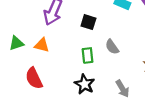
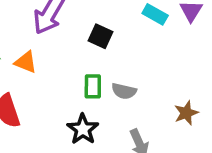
gray semicircle: (112, 47) -> (124, 91), moved, turned -49

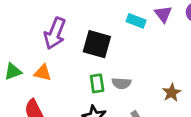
black square: (100, 36) -> (97, 44), size x1.5

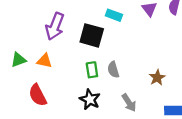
cyan rectangle: (136, 21) -> (114, 15), moved
gray semicircle: (121, 83) -> (113, 70), turned 70

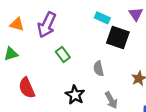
black square: (92, 35) -> (118, 38), moved
orange triangle: (44, 61) -> (17, 24), moved
green rectangle: (92, 70) -> (63, 54), moved, turned -32

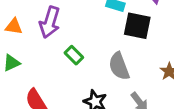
gray semicircle: (99, 69) -> (119, 66), size x1.5

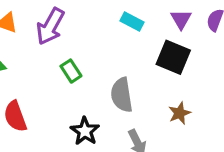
black square: (137, 26) -> (173, 57), moved

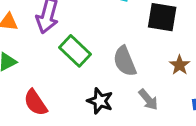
green rectangle: (71, 71) -> (75, 51), size x1.5

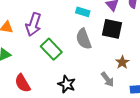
gray semicircle: (125, 61) -> (84, 39), moved
gray arrow: (148, 100) -> (107, 79), moved

